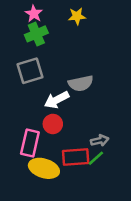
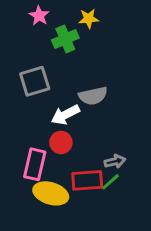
green cross: (36, 34) -> (65, 39), moved

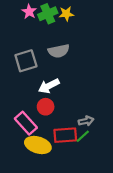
green cross: (65, 39) -> (48, 14), moved
gray semicircle: (93, 96) -> (59, 51), moved
pink rectangle: (35, 164) -> (26, 123), turned -55

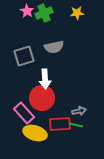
yellow star: (66, 14) -> (77, 13), moved
white arrow: (49, 86) -> (45, 79), turned -66
red circle: (46, 107) -> (42, 98), size x1.6
green line: (83, 136) -> (76, 125), turned 56

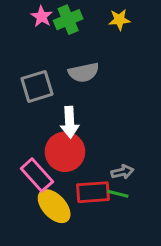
yellow ellipse: (35, 133) -> (54, 206), turned 30

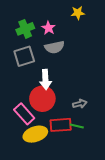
pink star: (42, 17) -> (48, 28), moved
green cross: (68, 20) -> (25, 29), moved
gray arrow: (122, 172) -> (80, 104), moved
yellow ellipse: (54, 206) -> (35, 134), turned -65

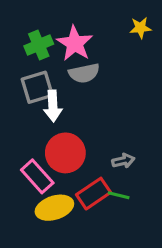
yellow star: (78, 13) -> (140, 28), moved
pink star: (48, 28) -> (75, 43), size x1.6
white arrow: (45, 79) -> (53, 106), moved
red rectangle: (61, 125) -> (94, 194), turned -30

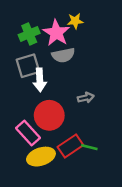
yellow star: (140, 28) -> (75, 21), moved
gray arrow: (123, 161) -> (86, 98), moved

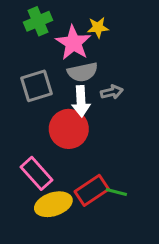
green cross: (29, 34) -> (38, 21), moved
white arrow: (40, 80) -> (81, 101), moved
gray arrow: (86, 98) -> (112, 92), moved
red circle: (49, 115) -> (69, 129), moved

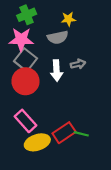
pink star: (73, 43) -> (21, 39), moved, turned -30
gray semicircle: (83, 72) -> (58, 37), moved
gray square: (36, 86) -> (25, 60), turned -35
red circle: (69, 129) -> (25, 81), moved

